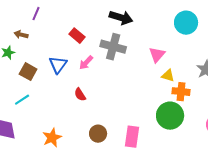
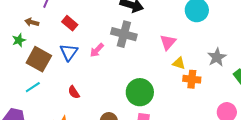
red rectangle: (77, 36) -> (70, 23), moved
brown square: (28, 72) -> (39, 59), size x1.4
red semicircle: (80, 95) -> (74, 92), moved
green circle: (170, 116) -> (140, 92), moved

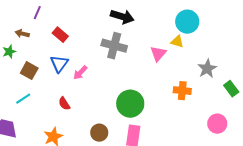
pink arrow: (97, 50) -> (80, 73), moved
brown square: (39, 59) -> (29, 71), size x0.7
yellow triangle: (179, 63) -> (177, 42), moved

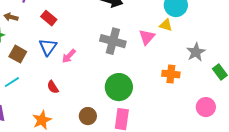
gray cross: (114, 46) -> (113, 41), moved

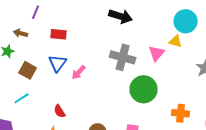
red rectangle: (49, 18) -> (59, 34), turned -35
orange cross: (171, 74) -> (181, 113), moved
red semicircle: (53, 87) -> (60, 111), moved
green circle: (119, 87) -> (144, 89), moved

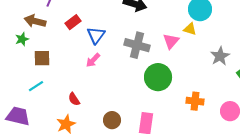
brown arrow: (21, 33) -> (35, 21), size x1.5
red rectangle: (59, 34) -> (73, 22), turned -42
blue triangle: (58, 63) -> (96, 35), moved
brown square: (28, 70) -> (42, 58), turned -30

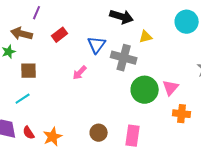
yellow triangle: (190, 29) -> (146, 37), moved, turned -32
blue triangle: (96, 35) -> (97, 45), moved
pink triangle: (171, 41) -> (171, 88), moved
red semicircle: (74, 99) -> (29, 133), moved

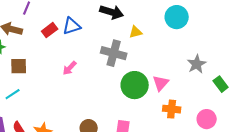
blue triangle: (97, 45) -> (72, 26), moved, turned 36

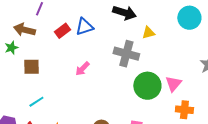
cyan line: (13, 94) -> (36, 102), moved

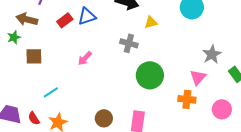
gray cross: (126, 54) -> (129, 43), size x0.7
pink triangle: (173, 84) -> (198, 77), moved
cyan line: (36, 102) -> (51, 92), moved

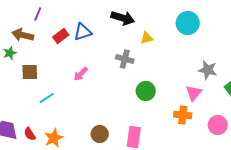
gray star: (212, 54) -> (208, 70), turned -30
green circle: (150, 75) -> (146, 91), size x0.7
cyan line: (51, 92) -> (47, 98), moved

